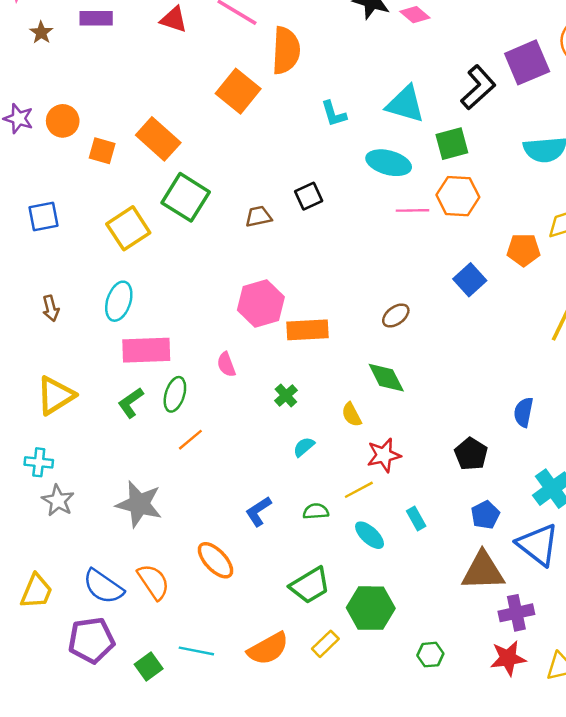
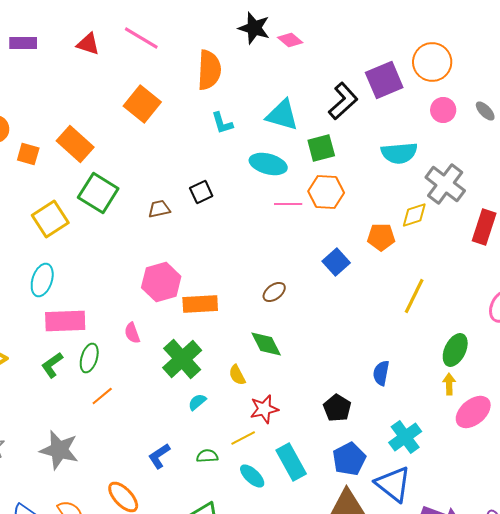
orange semicircle: (286, 50) -> (209, 70), moved
green cross: (286, 395) -> (182, 359), size x2.0
blue pentagon: (485, 515) -> (349, 459), size x1.4
cyan rectangle: (416, 518) -> (291, 462), size x1.8

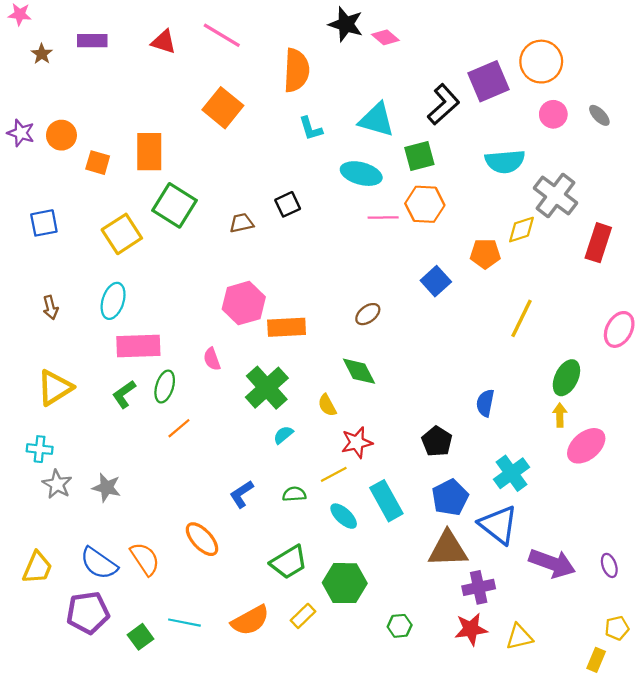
orange rectangle: (75, 144) -> (149, 152), turned 48
gray star: (59, 450) -> (106, 488), moved, size x0.7

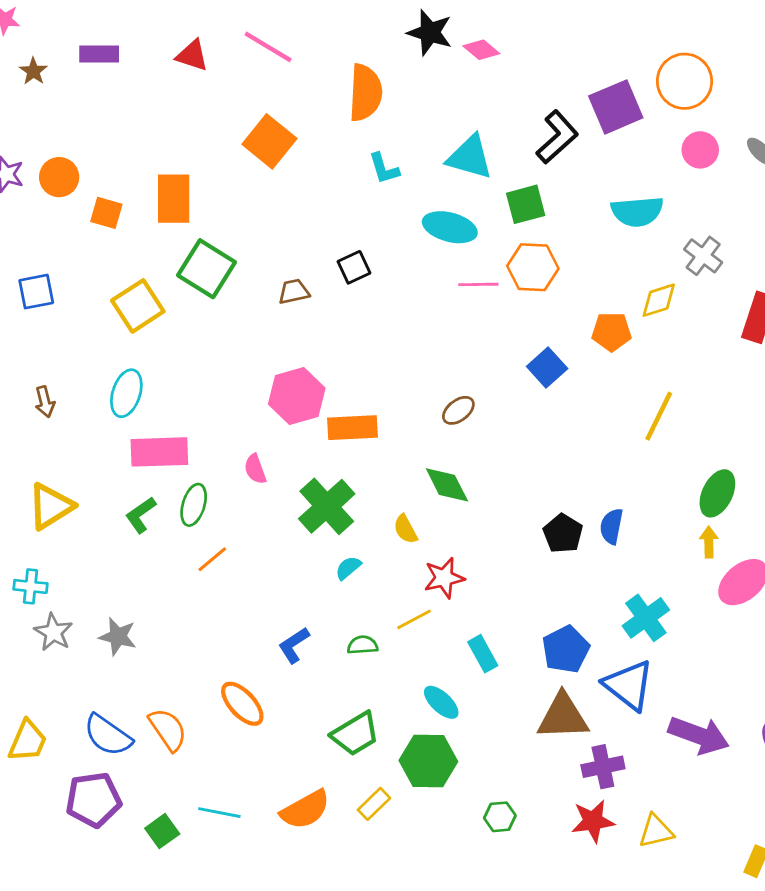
gray cross: (555, 196) -> (703, 256), size x0.7
black pentagon: (437, 441) -> (563, 533), moved
cyan rectangle: (386, 501) -> (483, 654), size x0.7
cyan ellipse: (344, 516) -> (441, 702), moved

